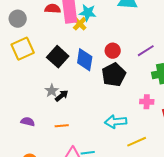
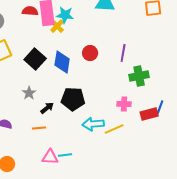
purple line: (146, 51) -> (123, 53), turned -48
black pentagon: (114, 75) -> (73, 99), moved, turned 30
black arrow: (62, 96) -> (47, 108), moved
yellow line: (137, 142) -> (114, 129), moved

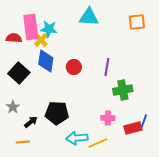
red semicircle: (30, 11) -> (14, 38), moved
blue diamond: (62, 62) -> (46, 61), moved

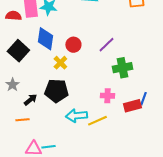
yellow cross: (41, 40) -> (60, 63), moved
purple line: (107, 67) -> (106, 45), turned 36

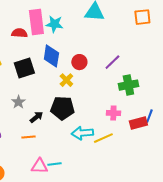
black square: (18, 51) -> (24, 68), turned 30

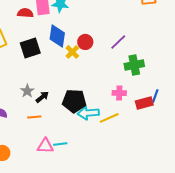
yellow cross: (66, 80) -> (72, 52), moved
gray star: (18, 102) -> (27, 91), moved
black pentagon: (62, 108) -> (74, 101), moved

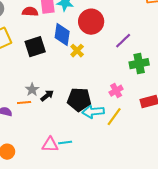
red circle: (85, 42) -> (91, 22), moved, size x1.6
pink cross: (119, 93) -> (116, 91), moved, turned -32
orange line: (34, 117) -> (24, 103), moved
yellow line: (109, 118) -> (114, 117), turned -30

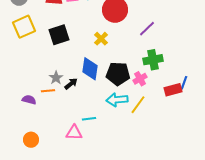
blue diamond: (62, 35) -> (90, 69), moved
green cross: (139, 64) -> (153, 60), moved
black pentagon: (79, 100) -> (118, 74), moved
cyan line: (65, 143) -> (89, 119), moved

